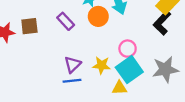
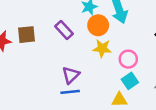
yellow star: (102, 65) -> (102, 48), moved
cyan square: (129, 70) -> (130, 81), size x0.6

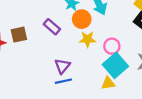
cyan square: (130, 81) -> (115, 65), size x1.6

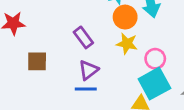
purple rectangle: (52, 27) -> (83, 37), moved
brown square: (19, 35) -> (37, 61), moved

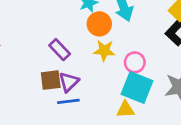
brown square: (37, 61) -> (51, 80), moved
cyan square: (154, 84) -> (137, 88), turned -32

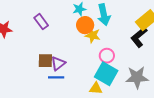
purple rectangle: (60, 50) -> (41, 22), moved
yellow star: (104, 51) -> (93, 35), moved

